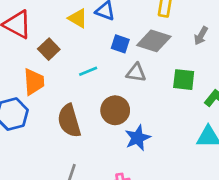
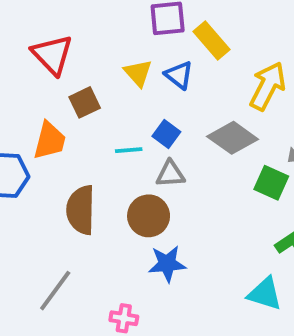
blue square: (120, 44) -> (166, 134), moved
gray triangle: (136, 73) -> (170, 174), moved, turned -30
green square: (184, 80) -> (271, 183), moved

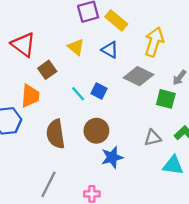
blue triangle: (179, 75) -> (110, 50), moved
blue square: (166, 134) -> (99, 91), moved
cyan line: (129, 150) -> (78, 94), turned 63
gray triangle: (170, 174) -> (153, 138), moved

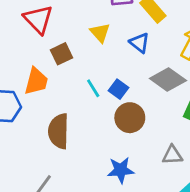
brown circle: (96, 131) -> (130, 118), moved

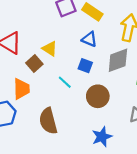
yellow triangle: (100, 33) -> (50, 49), moved
gray diamond: (168, 79) -> (118, 60), turned -40
blue square: (118, 89) -> (85, 66), moved

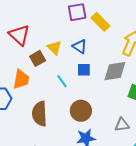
blue triangle: (89, 39) -> (80, 46), moved
blue square: (85, 66) -> (84, 70), turned -32
brown circle: (98, 96) -> (81, 111), moved

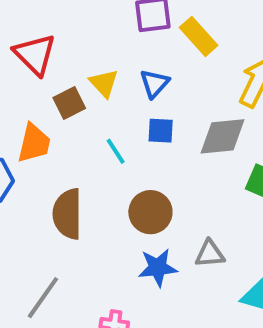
blue triangle: (80, 46) -> (154, 83), turned 35
gray triangle: (122, 125) -> (210, 254), moved

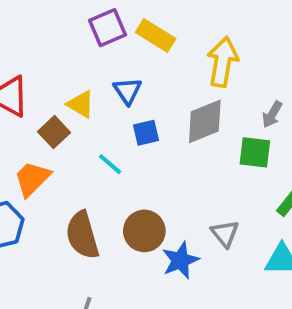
orange trapezoid: (34, 143) -> (32, 179), turned -132
brown circle: (150, 212) -> (144, 231), moved
gray triangle: (210, 254) -> (225, 234), turned -48

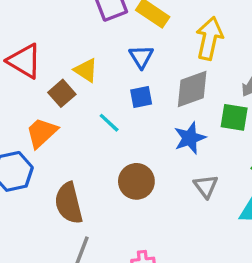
blue triangle: (127, 91) -> (141, 57), moved
brown semicircle: (82, 235) -> (69, 203), moved
blue star: (180, 260) -> (190, 138), moved

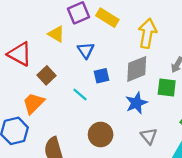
blue triangle: (141, 57) -> (86, 50), moved
yellow triangle: (86, 70) -> (56, 34), moved

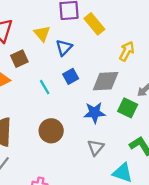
yellow arrow: (147, 33) -> (127, 51), size x0.7
yellow triangle: (56, 34) -> (42, 34), moved
blue square: (102, 76) -> (71, 76), turned -35

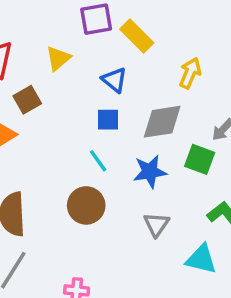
yellow triangle: (42, 34) -> (58, 58), turned 36
blue triangle: (64, 48) -> (114, 80), moved, turned -30
blue square: (71, 76) -> (108, 120), turned 35
cyan line: (45, 87) -> (98, 161), moved

